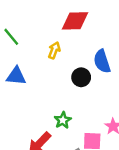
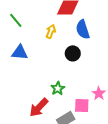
blue semicircle: (102, 61) -> (83, 29), moved

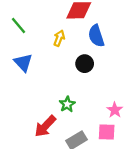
blue triangle: (20, 52) -> (23, 62), turned 42
pink square: (82, 105) -> (107, 132), moved

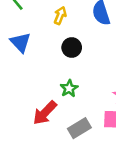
black circle: (85, 64) -> (72, 48), moved

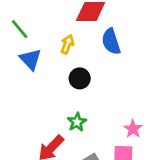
blue triangle: (20, 42) -> (30, 59), moved

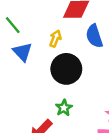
black circle: (80, 78) -> (66, 69), size x1.6

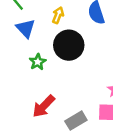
green star: (64, 108) -> (38, 62), moved

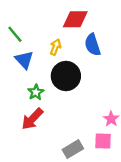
red arrow: (44, 106) -> (32, 119), moved

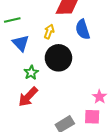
green line: (15, 34) -> (12, 20), turned -63

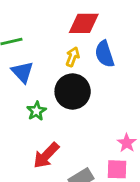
yellow arrow: (49, 32) -> (73, 57), moved
red arrow: (28, 97) -> (46, 155), moved

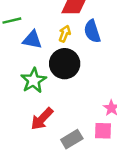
blue triangle: (23, 72) -> (32, 40), moved, turned -36
green star: (36, 111) -> (33, 80), size x1.5

